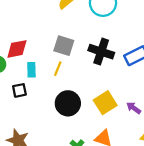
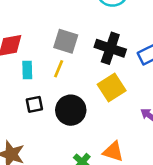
black square: (19, 90) -> (34, 104), moved
yellow square: (105, 103) -> (112, 87), moved

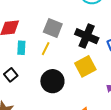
black square: (34, 104) -> (11, 75), moved, turned -32

